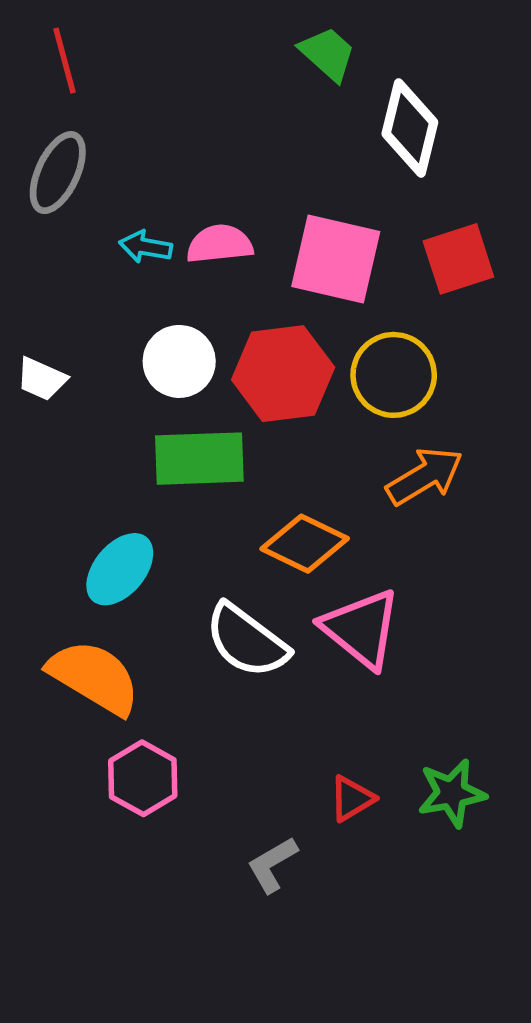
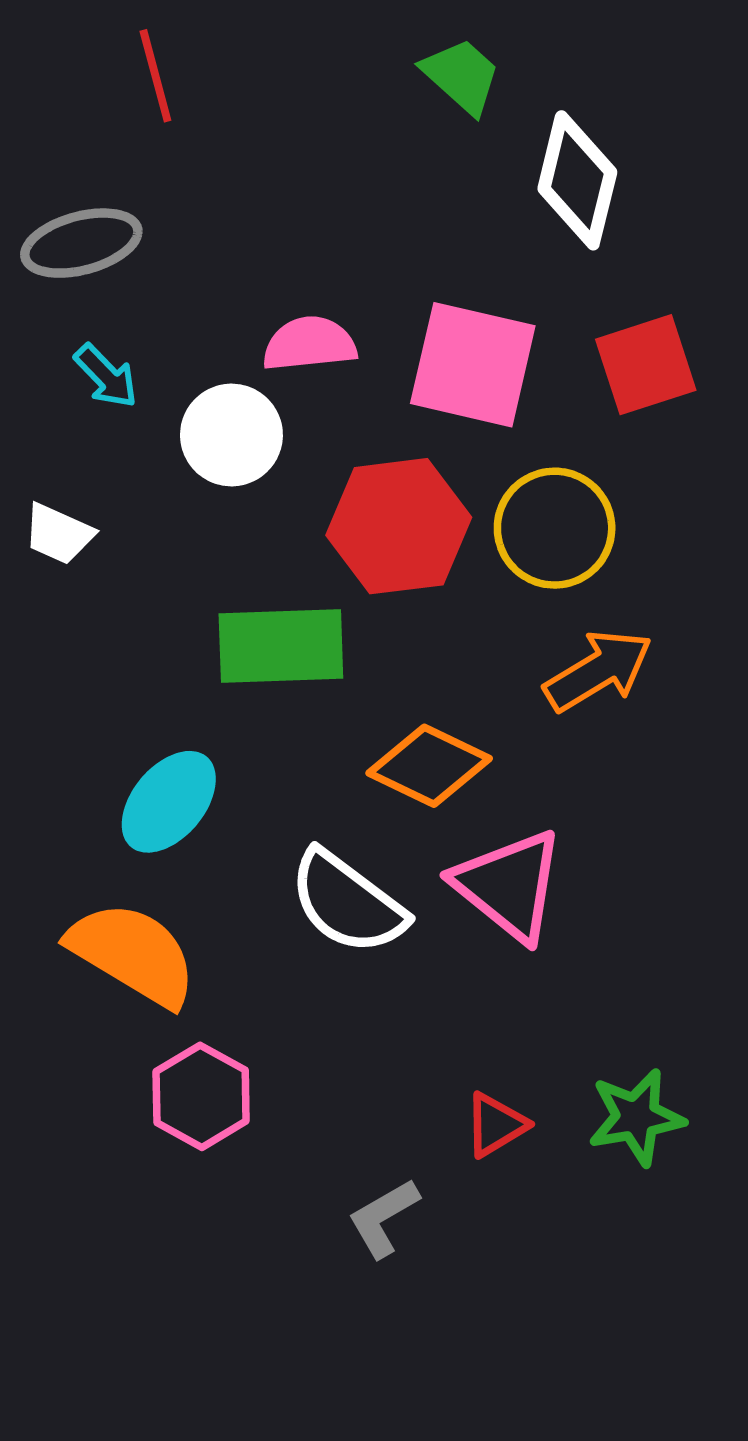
red line: (64, 61) -> (155, 76), moved
gray ellipse: (58, 173) -> (81, 243), turned 50
cyan arrow: (145, 247) -> (106, 376), moved, turned -144
white circle: (179, 361) -> (231, 435), moved

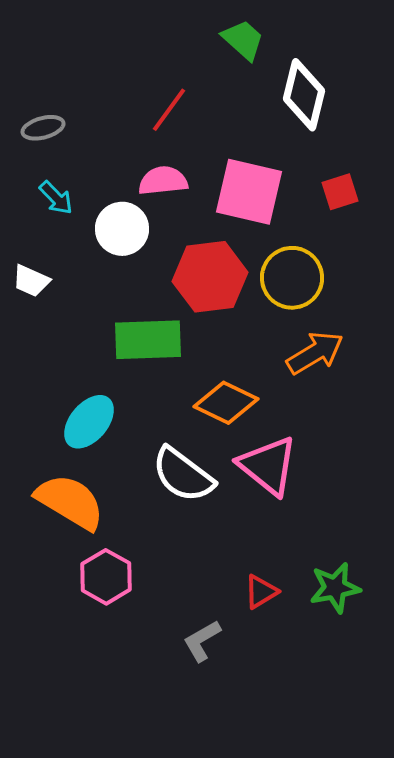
red line: (155, 76) -> (169, 110), moved, turned 51
gray ellipse: (81, 243) -> (43, 128), size x0.7
red square: (646, 365) -> (340, 192), size x0.7

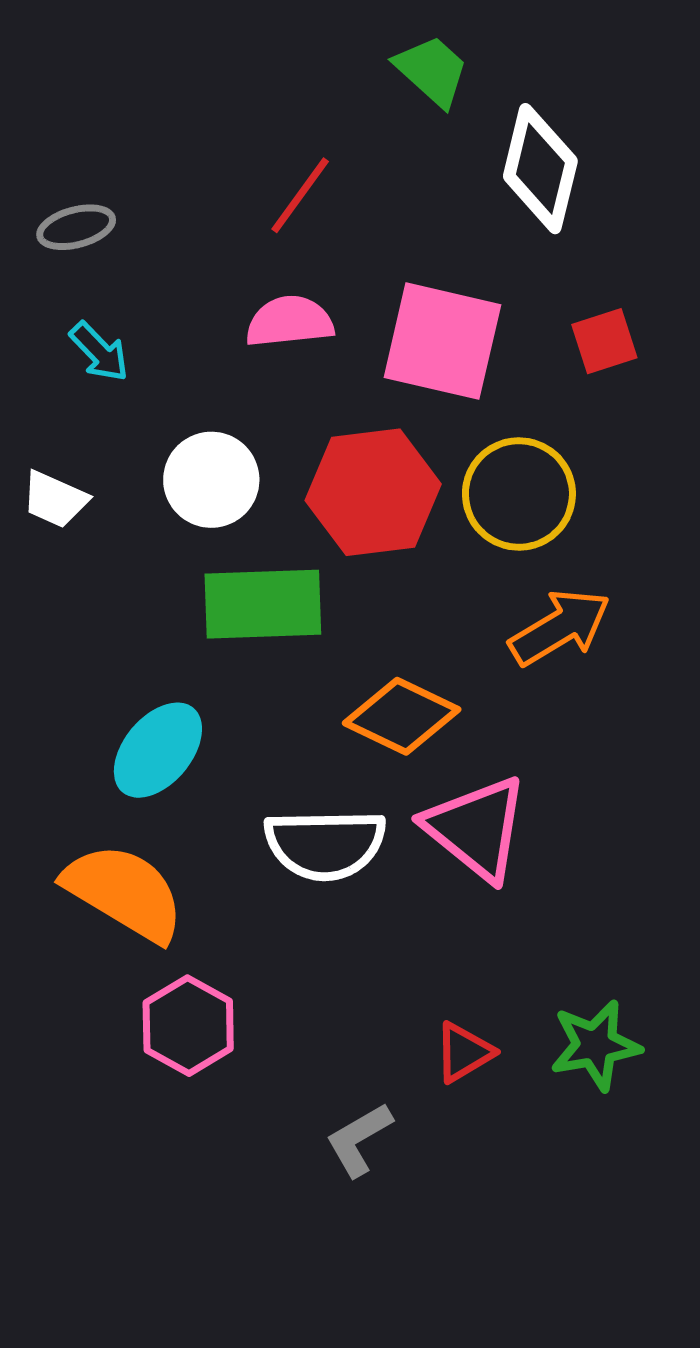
white circle: (122, 229) -> (211, 480), moved
white semicircle: (183, 475) -> (325, 844), turned -38

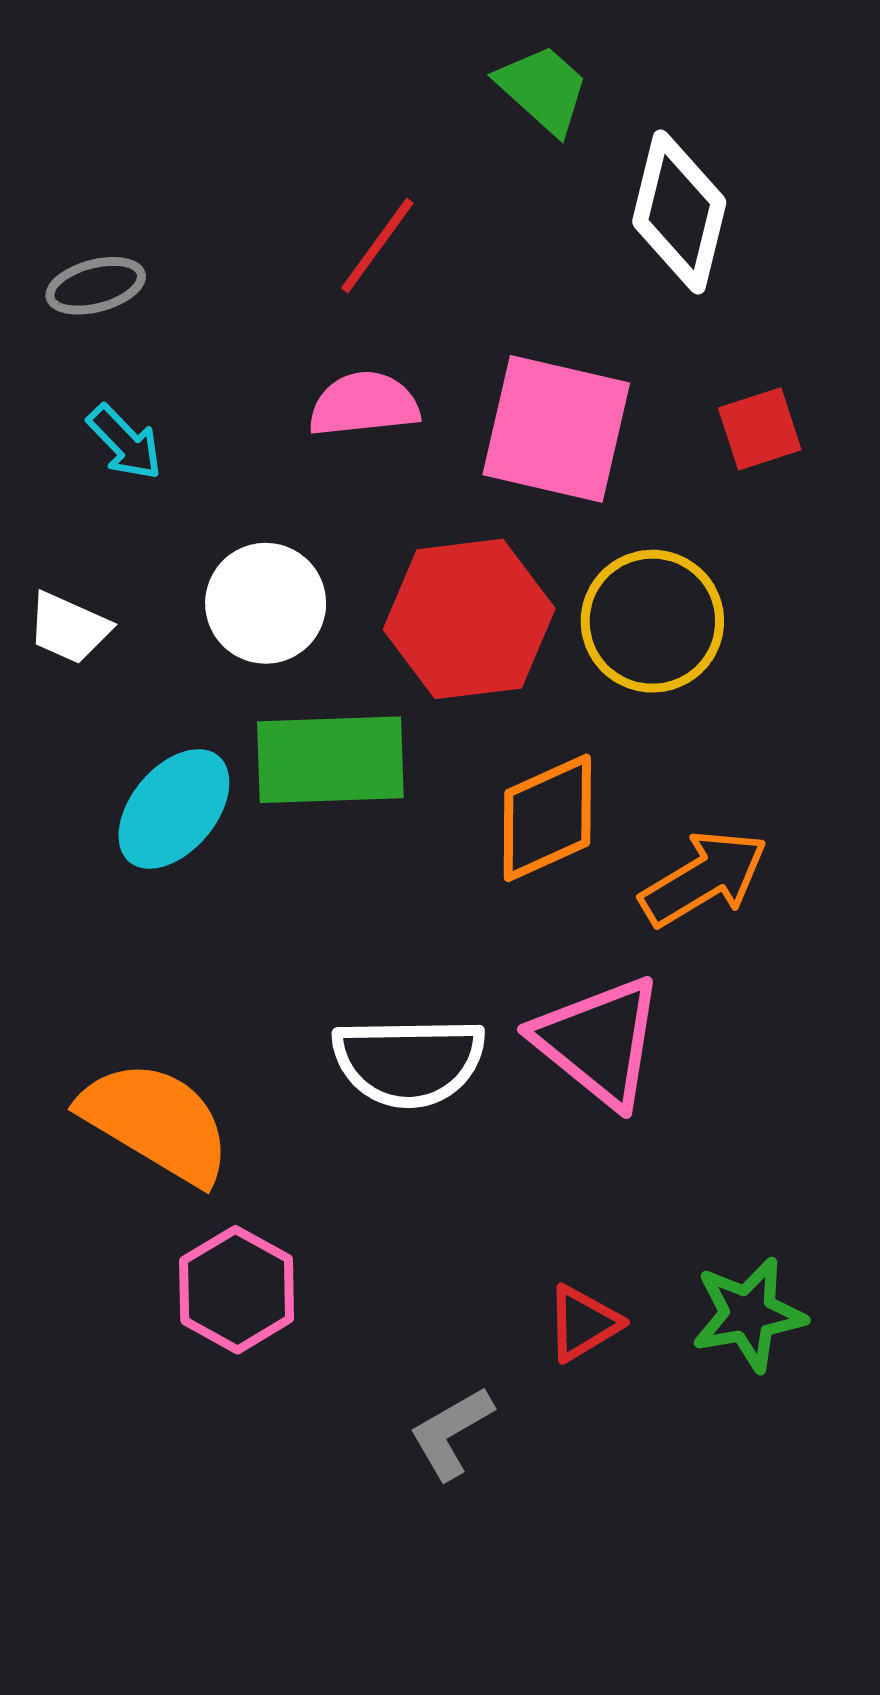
orange arrow: (560, 627) -> (704, 878), moved
orange diamond: (402, 716) -> (547, 818), moved, turned -50
cyan ellipse: (158, 750) -> (174, 809), moved

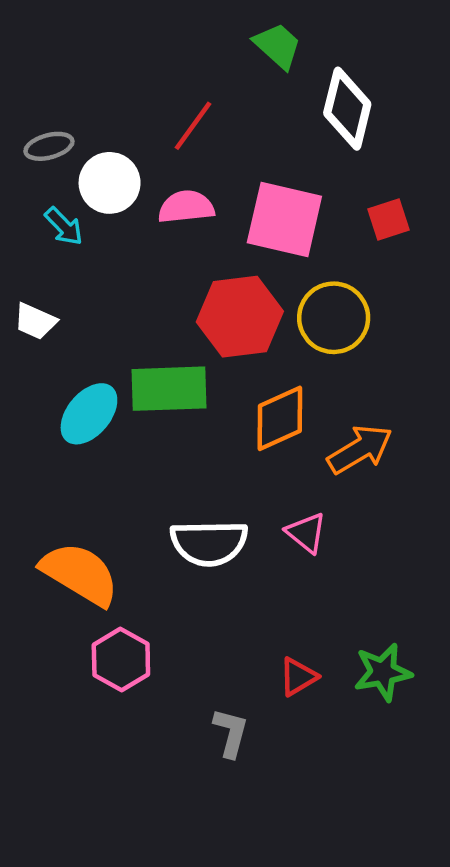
white circle: (266, 603) -> (110, 183), moved
pink triangle: (599, 1042) -> (306, 533), size x0.6
gray L-shape: (451, 1433) -> (231, 733), turned 135

